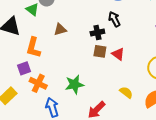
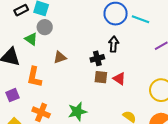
black arrow: (114, 19) -> (114, 44), turned 35
purple square: (24, 68) -> (13, 95), moved

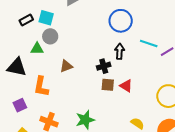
cyan line: (141, 19) -> (149, 44), moved
green triangle: (31, 39) -> (37, 49), turned -32

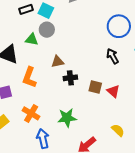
black arrow: (120, 51) -> (113, 56), turned -42
black cross: (104, 66) -> (70, 78), moved

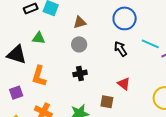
gray circle: (47, 30) -> (79, 44), moved
brown triangle: (58, 62) -> (80, 22), moved
brown square: (95, 87) -> (107, 102), moved

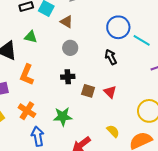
brown triangle: (80, 22) -> (67, 22), moved, turned 40
cyan line: (150, 44) -> (142, 40), moved
brown square: (107, 102) -> (88, 91), moved

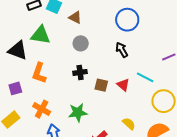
green triangle: (31, 37) -> (40, 35), size x1.5
cyan line: (142, 40) -> (145, 77), moved

